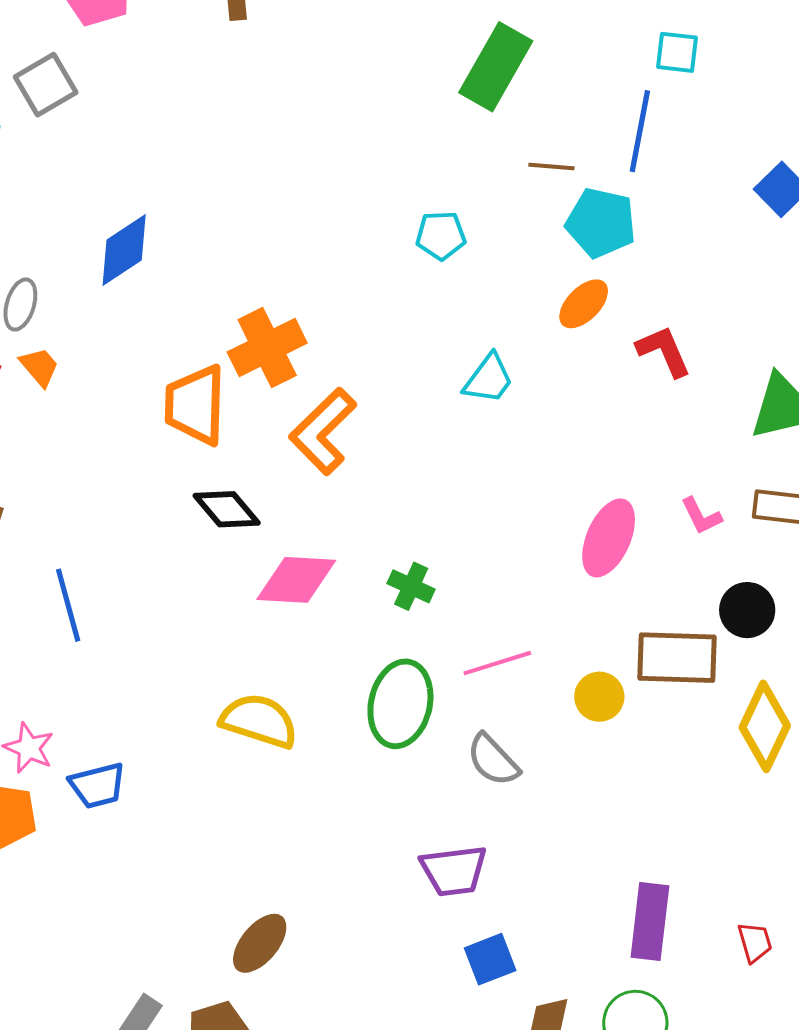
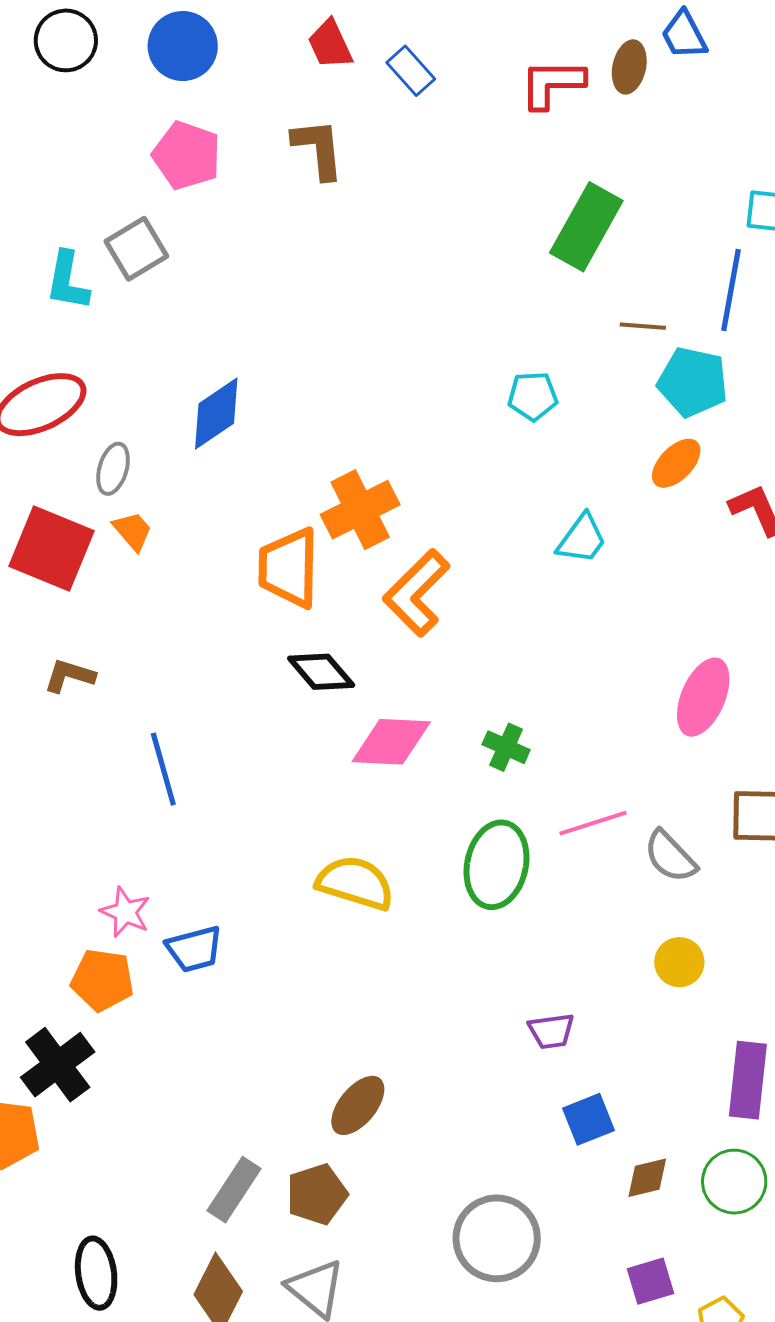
yellow circle: (599, 697) -> (679, 962), moved
gray semicircle: (493, 760) -> (670, 856), moved
purple trapezoid: (454, 871) -> (551, 1031), size x0.7

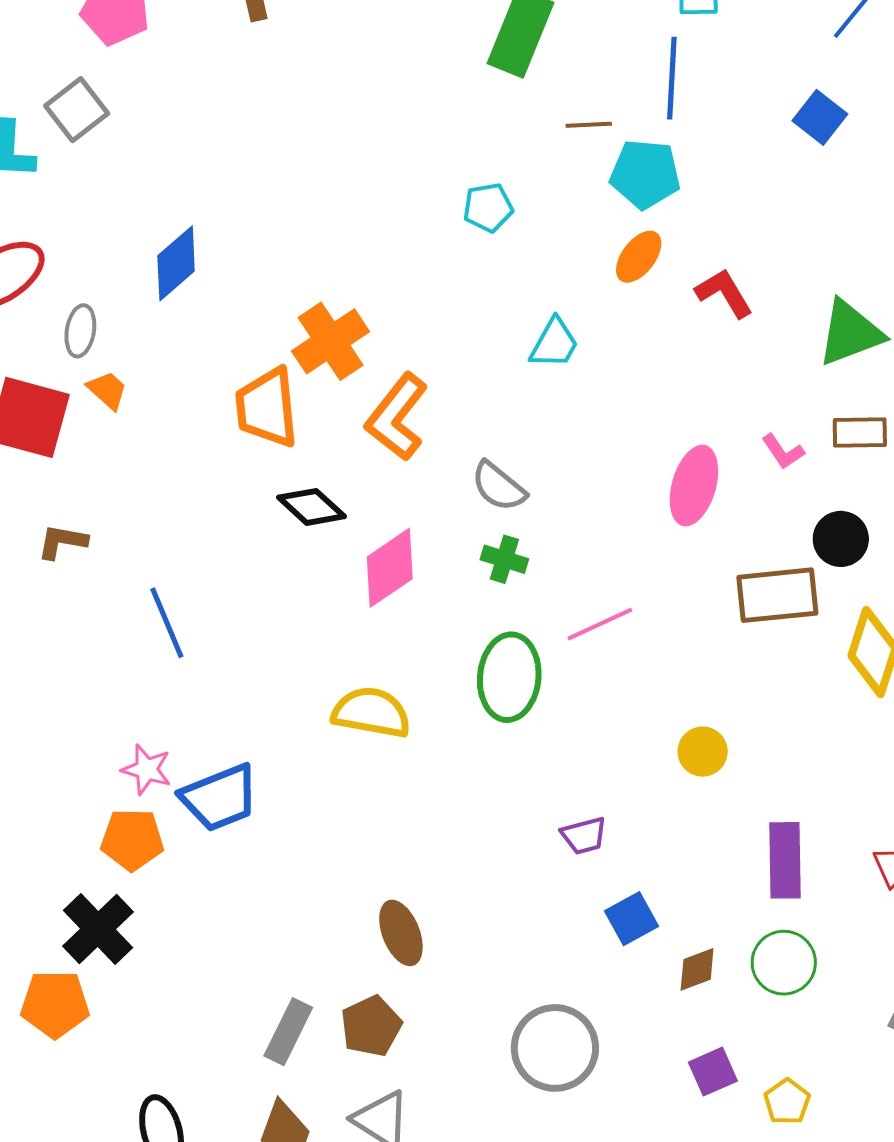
pink diamond: (391, 742) -> (390, 568), turned -30
gray semicircle: (670, 856) -> (499, 486), moved
blue trapezoid: (194, 949) -> (220, 798), size x1.4
brown ellipse: (358, 1105) -> (401, 933), turned -54

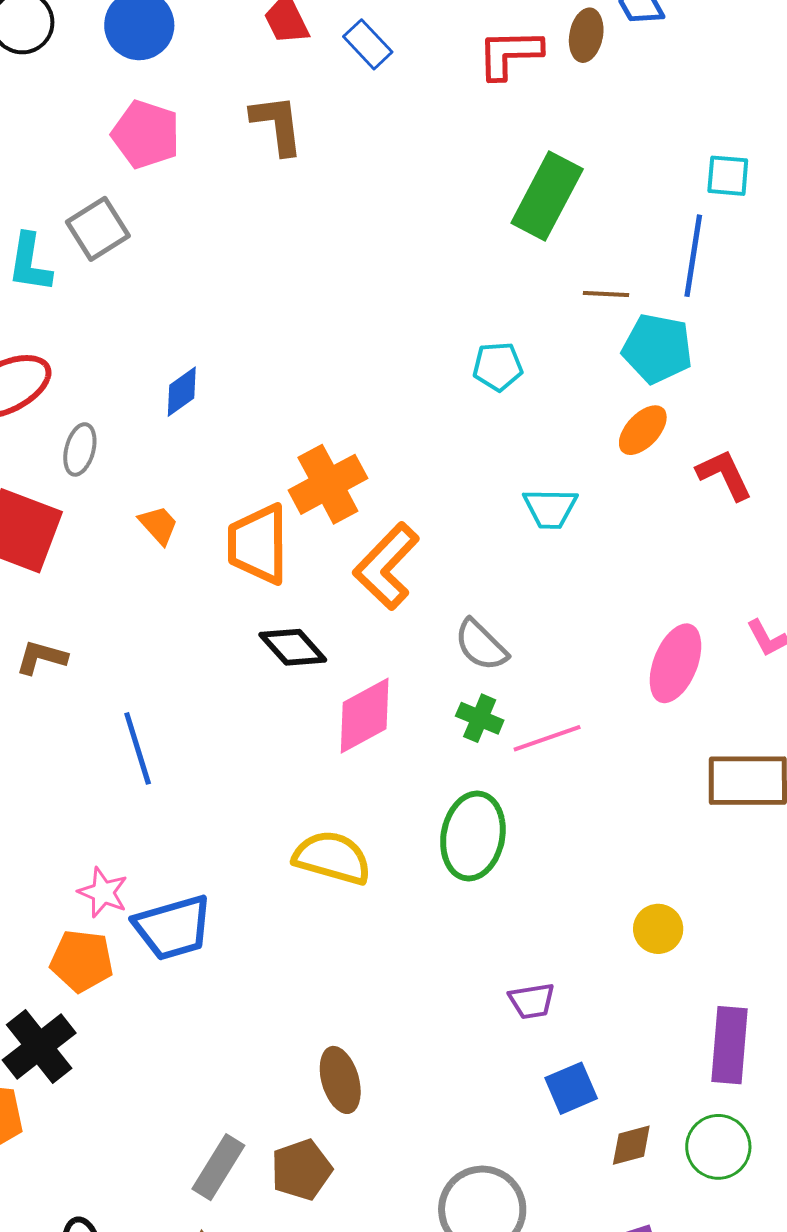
blue diamond: (176, 263) -> (182, 392), size x0.7
cyan trapezoid: (554, 343) -> (550, 508), turned 56
orange trapezoid: (107, 390) -> (159, 525), moved
pink line: (600, 624) -> (547, 738), moved

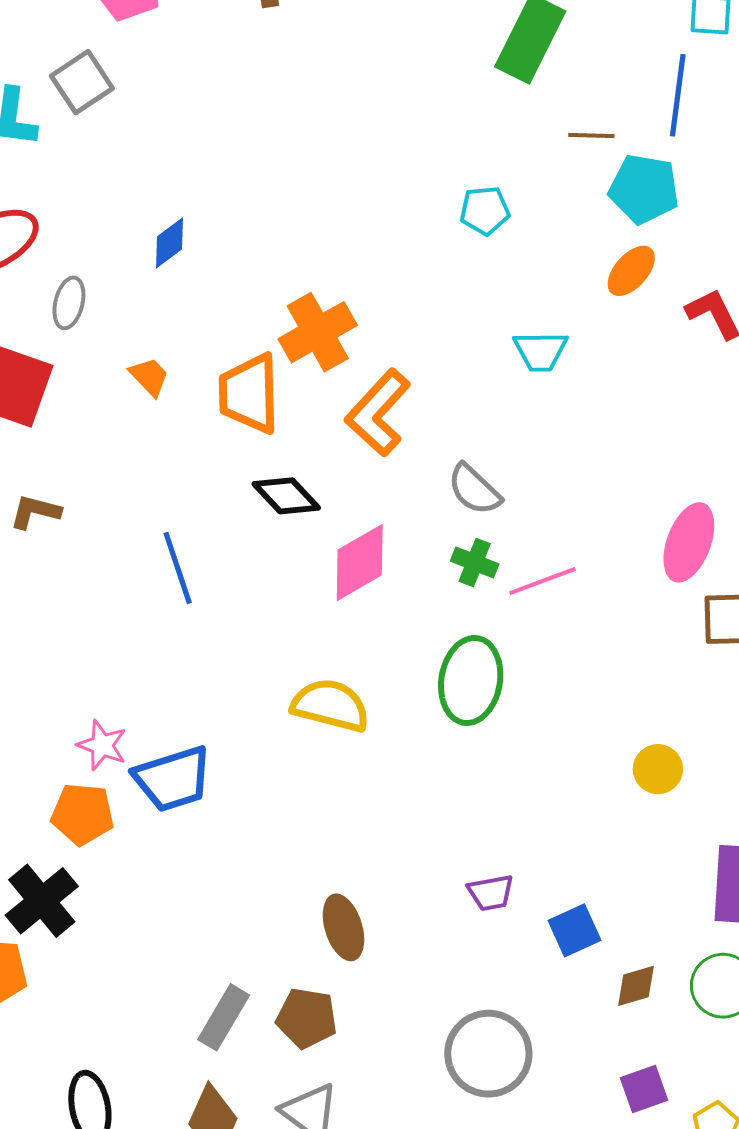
pink ellipse: (675, 663) -> (689, 542), moved
blue line: (138, 748) -> (178, 568), moved
purple trapezoid: (532, 1001) -> (491, 893), moved
brown pentagon: (301, 1170) -> (307, 1018), turned 30

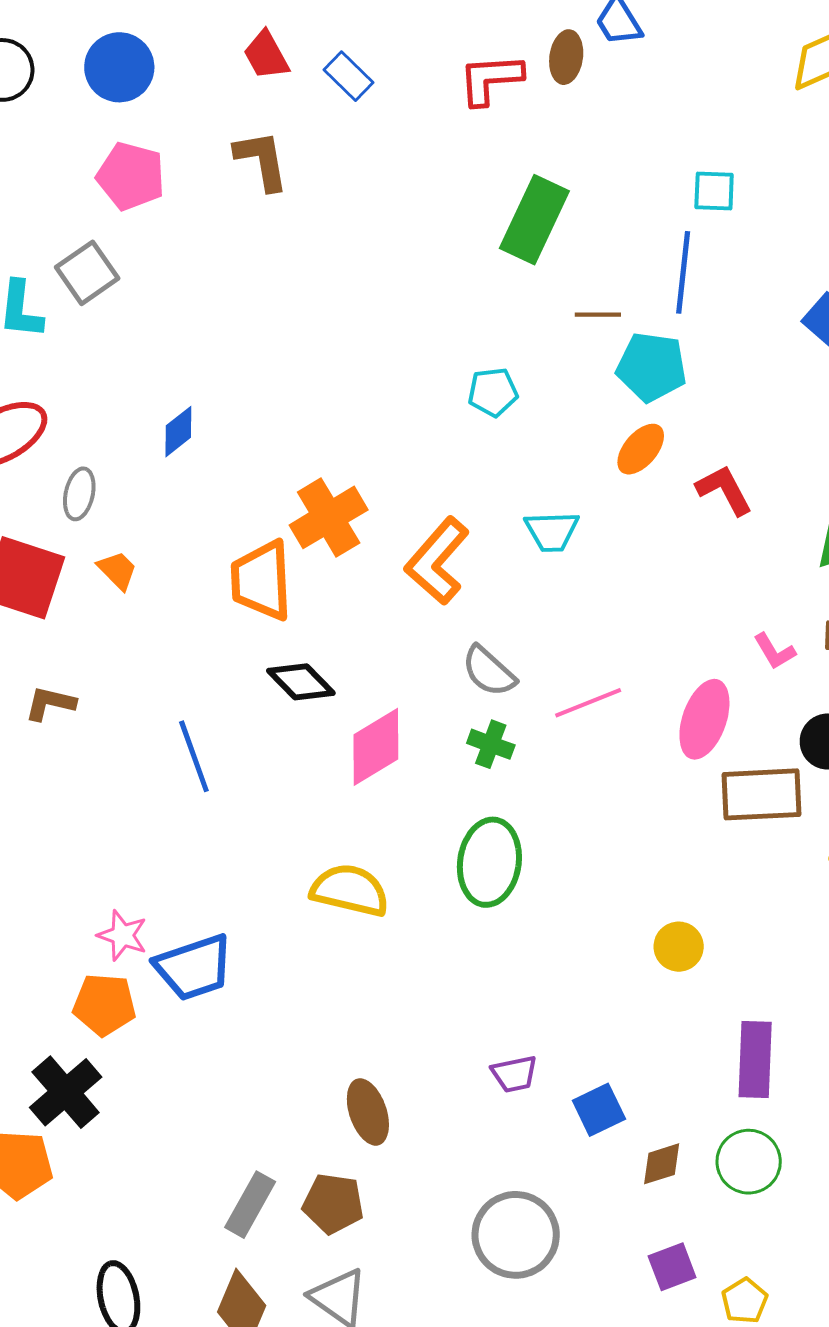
orange trapezoid: (149, 377) -> (117, 570), moved
orange L-shape: (378, 413) -> (437, 561), moved
pink line: (543, 581) -> (588, 703), moved

